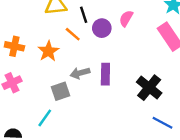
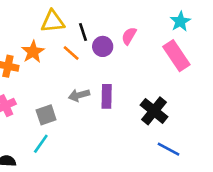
orange star: (48, 51) -> (33, 52), moved
gray square: (61, 91) -> (46, 115), moved

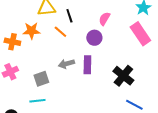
purple circle: (103, 46) -> (94, 38), moved
orange star: (33, 52) -> (31, 31), turned 30
cyan line: (41, 144) -> (37, 101), turned 49

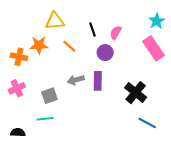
black line: (69, 16) -> (93, 29), moved

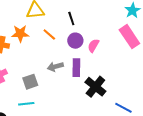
pink semicircle: (116, 33) -> (93, 46), moved
purple circle: (105, 53) -> (75, 41), moved
black cross: (136, 93) -> (95, 87), moved

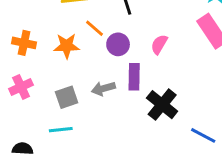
orange star: (20, 34) -> (67, 46), moved
purple circle: (75, 41) -> (118, 44), moved
gray arrow: (55, 67) -> (103, 88), moved

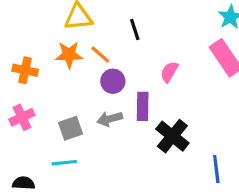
purple circle: (118, 44) -> (113, 81), moved
orange star: (67, 46) -> (69, 55), moved
blue line: (203, 135) -> (216, 169), turned 55

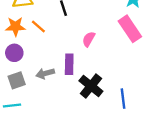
purple circle: (113, 81) -> (14, 53), moved
blue line: (216, 169) -> (123, 99), moved

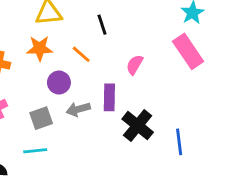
orange line: (38, 27) -> (81, 54), moved
purple circle: (14, 53) -> (59, 83), moved

